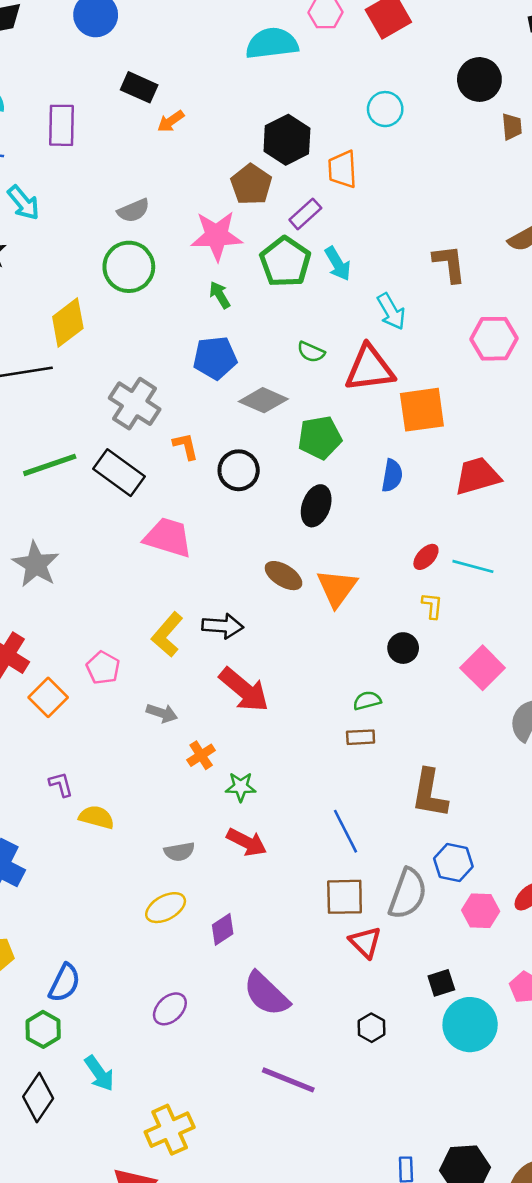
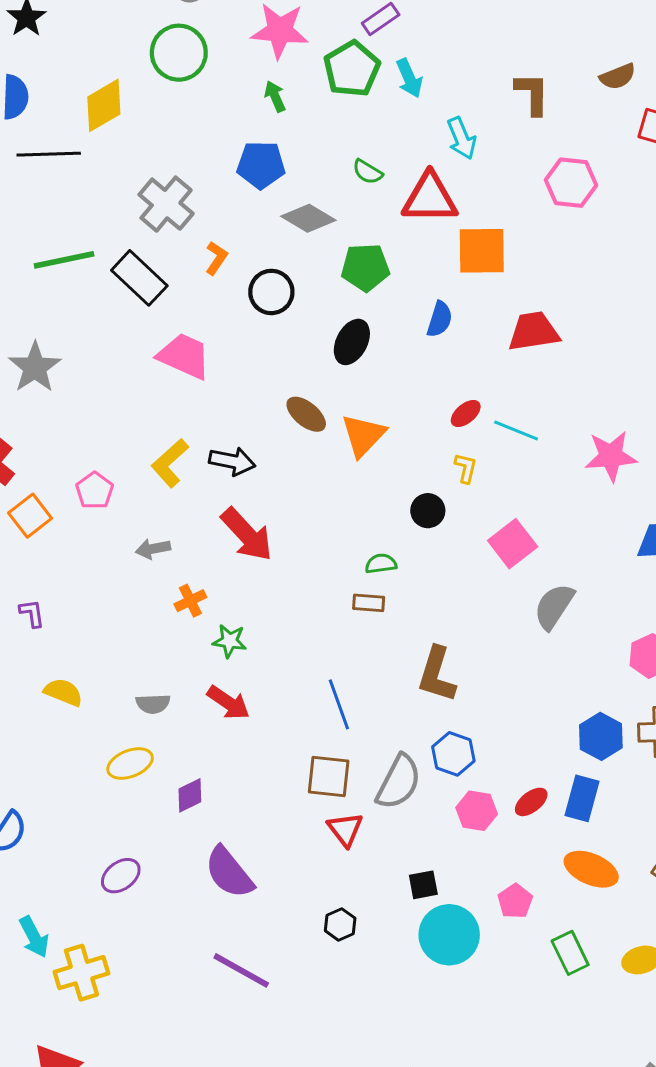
orange L-shape: (186, 446) -> (216, 258), turned 40
gray arrow: (162, 713) -> (153, 549), turned 144
yellow semicircle: (96, 817) -> (63, 692), moved
yellow cross: (170, 1130) -> (81, 973), moved

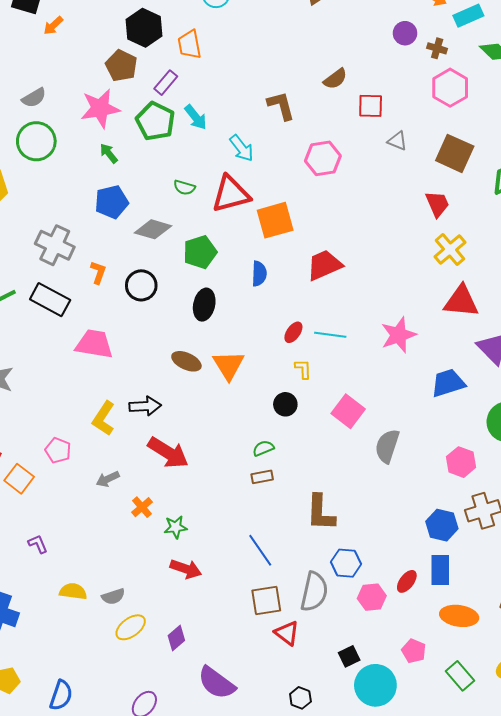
gray semicircle: (153, 704) -> (113, 596), moved

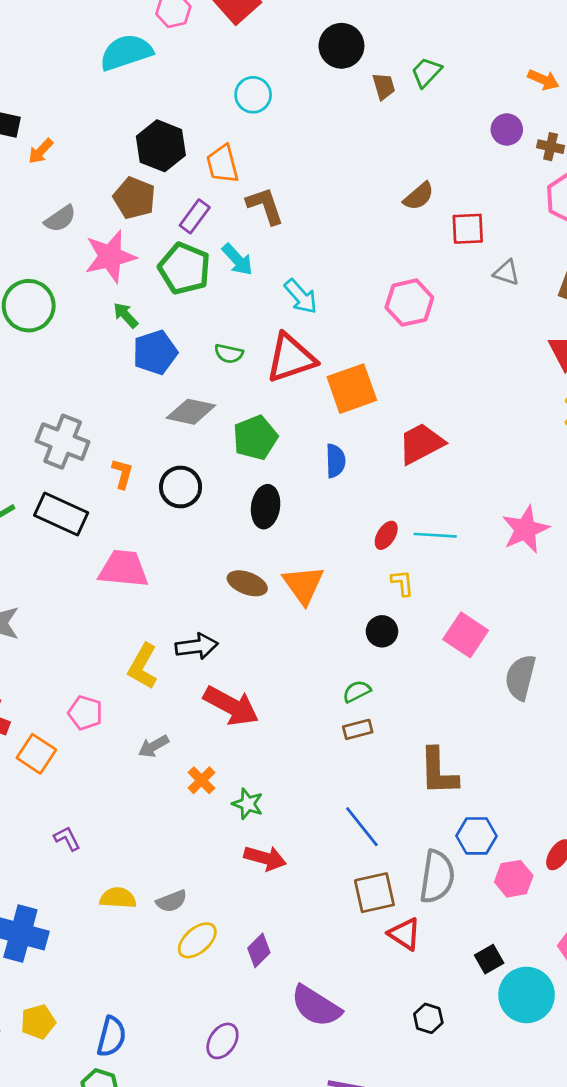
gray semicircle: (34, 98) -> (60, 219), moved
brown L-shape: (281, 106) -> (265, 206), moved
blue pentagon: (112, 202) -> (155, 352), moved
green star: (176, 527) -> (248, 804), turned 30

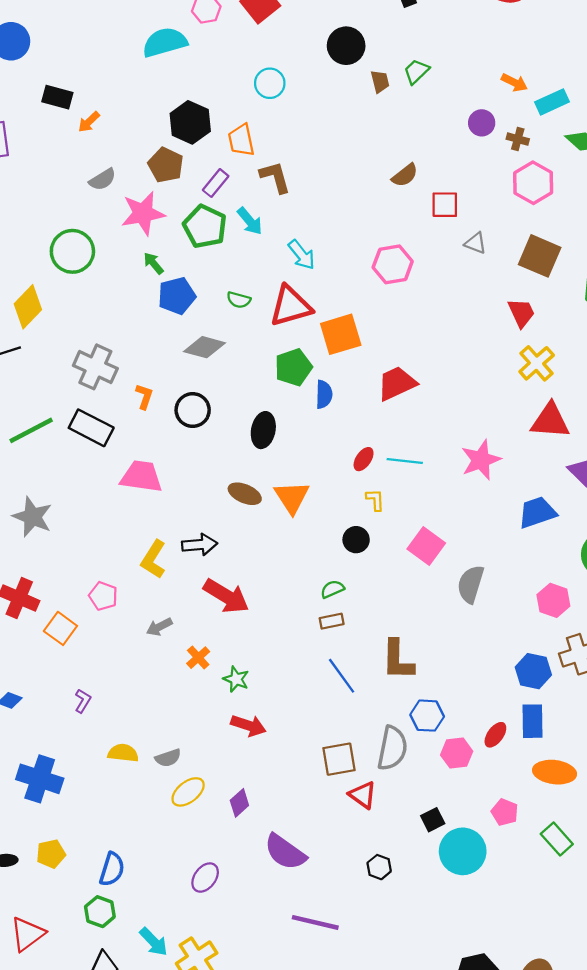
green pentagon: (255, 438) -> (293, 367), moved
blue line: (362, 827) -> (342, 676), moved
purple L-shape: (67, 838) -> (83, 701), turned 55

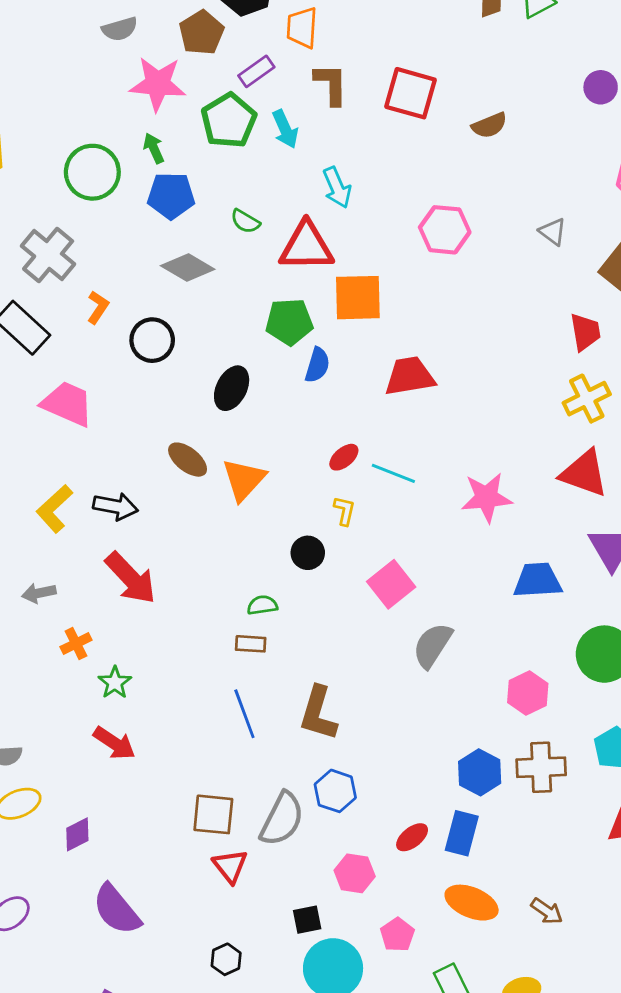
red square: (445, 205) -> (410, 93), moved, size x1.4
green circle: (72, 251) -> (92, 172), moved
pink hexagon: (457, 753) -> (355, 873), moved

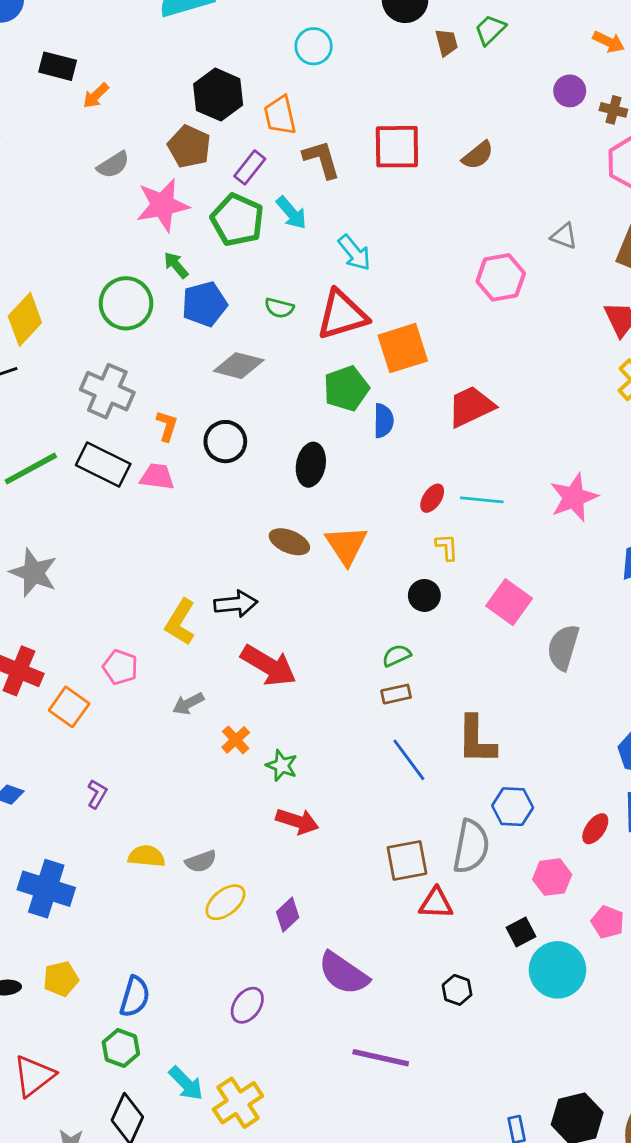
pink hexagon: (445, 230) -> (501, 277), moved
pink trapezoid: (67, 404) -> (157, 477), moved, size x0.7
red triangle: (230, 866) -> (436, 903), turned -33

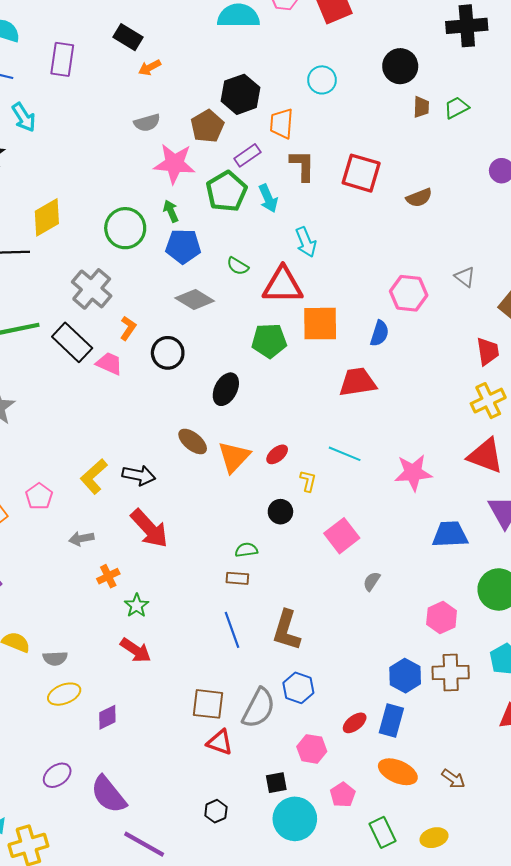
blue semicircle: (383, 421) -> (380, 333), moved
red ellipse: (432, 498) -> (277, 454), moved
gray semicircle: (563, 647) -> (372, 581), size x0.6
purple semicircle: (343, 973) -> (108, 794), moved

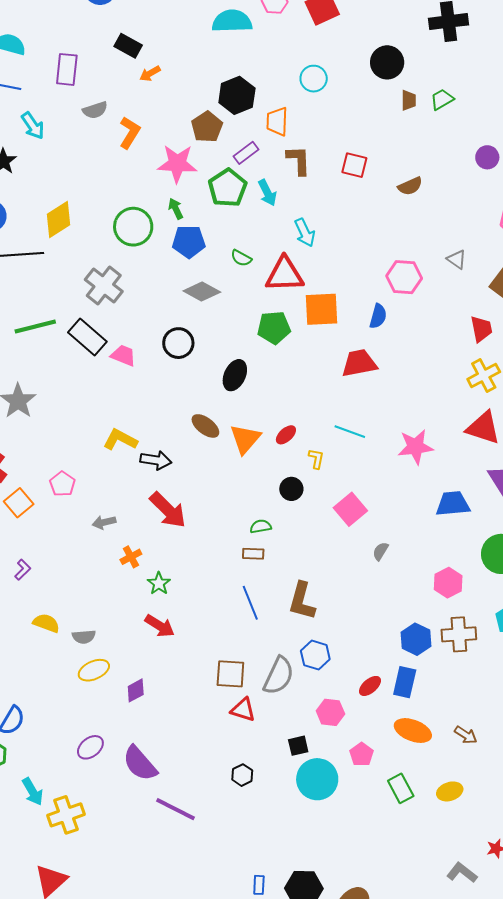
gray semicircle: (147, 123) -> (95, 110), moved
red square: (361, 173) -> (354, 165), size x0.7
orange L-shape: (128, 328) -> (130, 133), moved, size x1.4
yellow L-shape: (94, 476) -> (120, 440), moved, turned 72

